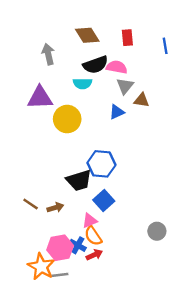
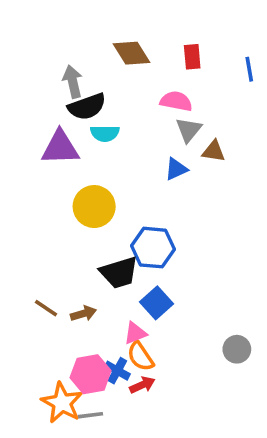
black semicircle: (95, 65) -> (87, 107), moved
cyan semicircle: (83, 84) -> (105, 133), moved
yellow circle: (67, 119) -> (94, 207), moved

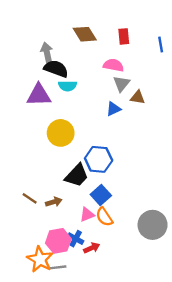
black semicircle: (87, 107) -> (56, 69), turned -140
black trapezoid: (119, 273) -> (77, 175), turned -30
gray circle: (237, 349) -> (153, 225), size x1.6
orange semicircle: (140, 356) -> (104, 217), moved

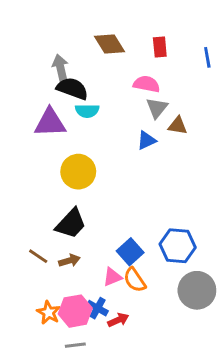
blue hexagon: (99, 159) -> (178, 246), moved
black trapezoid: (77, 175) -> (71, 224), moved
orange star: (40, 259) -> (49, 313), moved, size x0.7

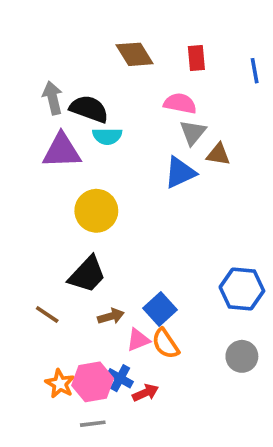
gray arrow: (60, 68) -> (53, 98), moved
blue triangle: (146, 140) -> (180, 173), size x1.4
blue hexagon: (178, 246) -> (242, 289), moved
brown arrow: (69, 261) -> (111, 316), moved
gray circle: (197, 290) -> (242, 356), size x0.7

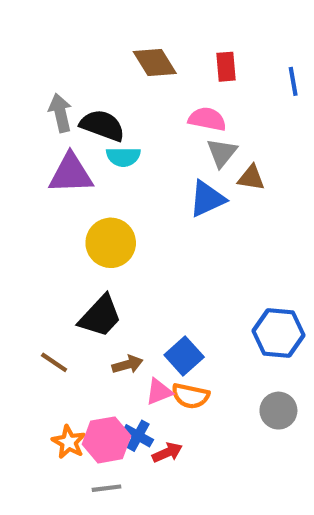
orange semicircle: (165, 344) -> (190, 396), turned -44

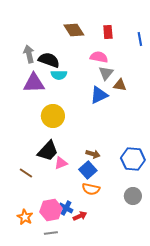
brown arrow: (127, 364) -> (93, 154), moved, turned 32
pink triangle: (159, 392) -> (61, 163), moved
orange star: (69, 442) -> (25, 217), moved

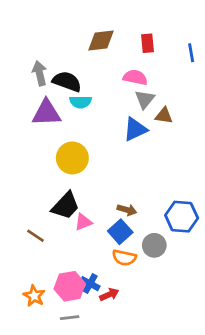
brown diamond: (74, 30) -> (101, 41), turned -65
gray circle: (133, 196) -> (154, 245), moved

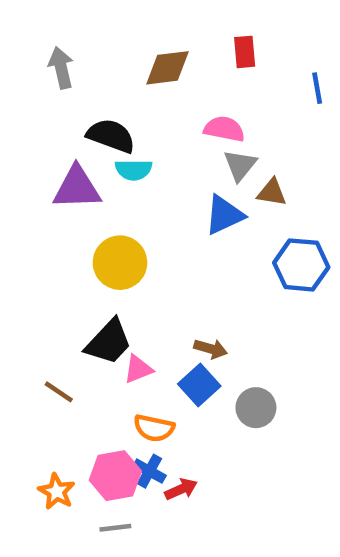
red rectangle: (147, 43) -> (245, 52), moved
gray arrow: (40, 73) -> (61, 68), moved
blue hexagon: (182, 217) -> (301, 265), moved
orange semicircle: (124, 258) -> (154, 428), moved

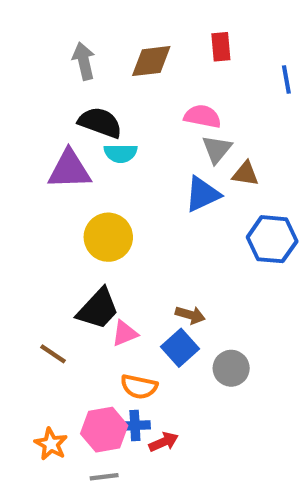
gray arrow: (61, 68) -> (84, 61), moved
blue cross: (149, 471) -> (135, 426), turned -32

